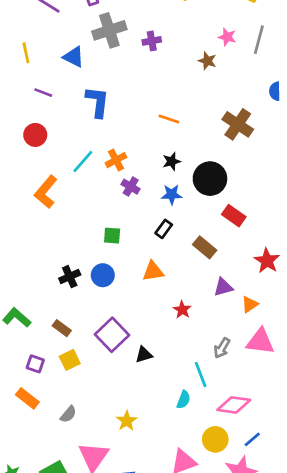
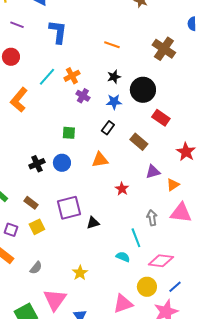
purple square: (112, 335) -> (69, 208), turned 30
gray arrow: (222, 348) -> (152, 218), turned 140
cyan semicircle: (183, 400) -> (123, 257), turned -88

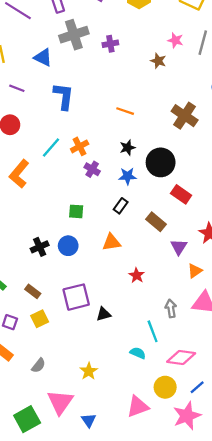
purple triangle: (153, 172) -> (179, 247), moved, turned -42

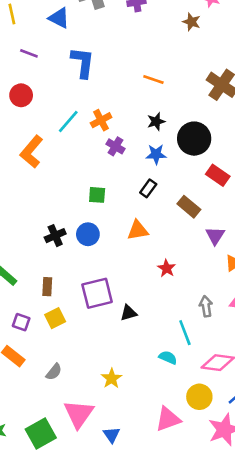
brown rectangle: (33, 291) -> (47, 287), turned 56

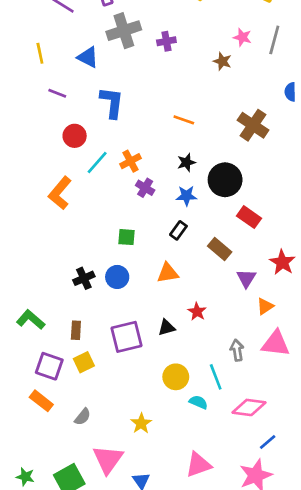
red circle: (21, 95) -> (75, 136), moved
black triangle: (129, 313) -> (166, 328), moved
purple square: (21, 322) -> (49, 366), size x1.5
yellow circle: (199, 397) -> (176, 377), moved

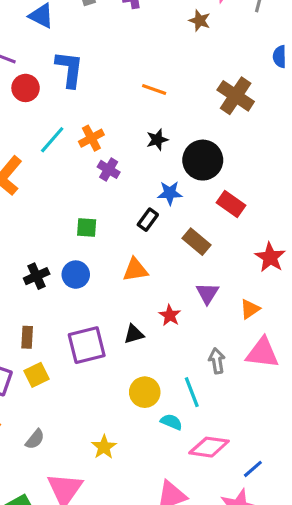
red circle: (75, 136) -> (26, 88), moved
blue star: (186, 196) -> (170, 193), moved
purple triangle: (246, 278) -> (207, 293), moved
pink diamond: (249, 407) -> (209, 447), moved

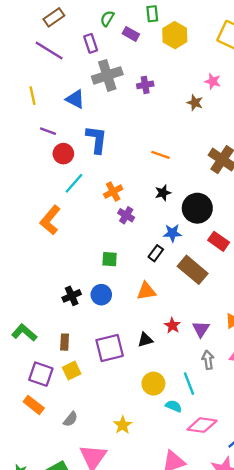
cyan line: (52, 140) -> (74, 183), moved
brown rectangle: (196, 242) -> (193, 270), size x1.4
purple triangle: (207, 293) -> (201, 329), moved

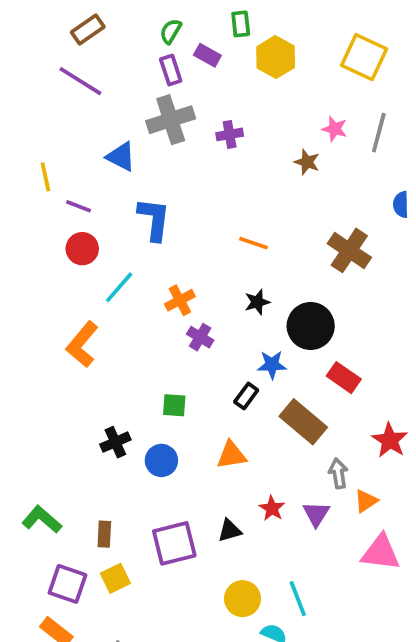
purple rectangle: (91, 43) -> (171, 70), moved
yellow line: (33, 96) -> (45, 177), moved
red circle: (63, 154) -> (82, 249), moved
black cross: (72, 296) -> (115, 442), moved
gray arrow: (208, 360) -> (338, 473), moved

